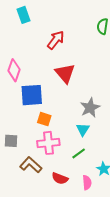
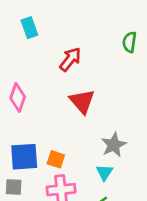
blue square: (32, 95) -> (24, 157), moved

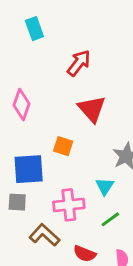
orange square: (56, 159) -> (63, 146), moved
cyan triangle: (105, 172) -> (105, 186), moved

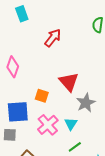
red triangle: (92, 109) -> (69, 82), moved
pink cross: (69, 205) -> (48, 125), moved, turned -35

